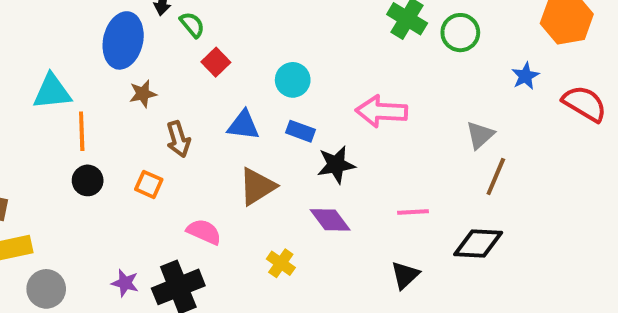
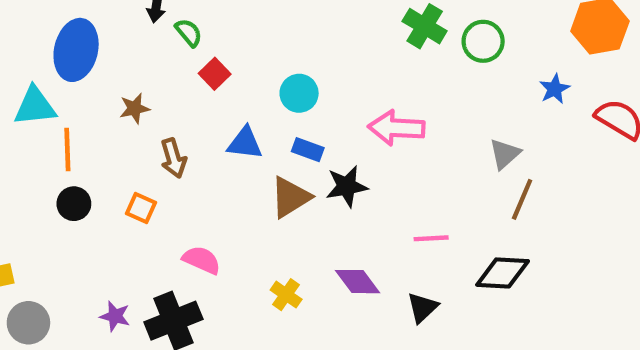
blue ellipse: (123, 40) -> (76, 50), moved
brown triangle: (257, 186) -> (290, 197), moved
purple diamond: (330, 220) -> (357, 282), moved

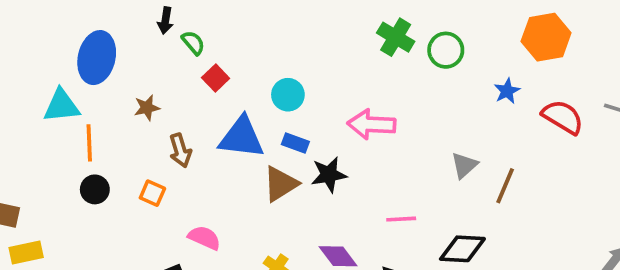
blue triangle: (245, 143) -> (242, 137), size x1.5
gray triangle: (505, 154) -> (464, 165), moved
brown line: (522, 199) -> (505, 186), moved

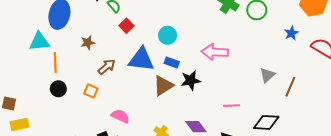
brown arrow: (180, 150) -> (107, 67), turned -114

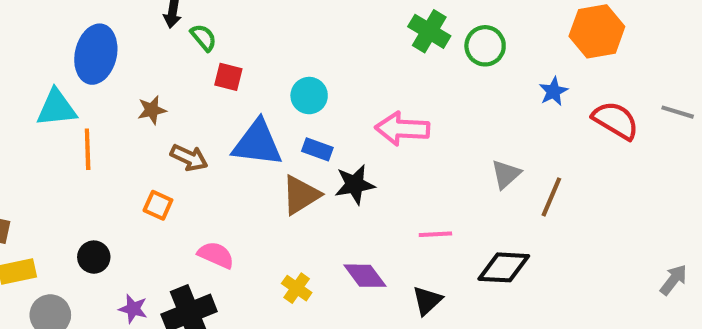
red square: (127, 26) -> (228, 77), turned -32
brown arrow: (107, 67) -> (189, 158), turned 66
black circle: (58, 89) -> (94, 257), moved

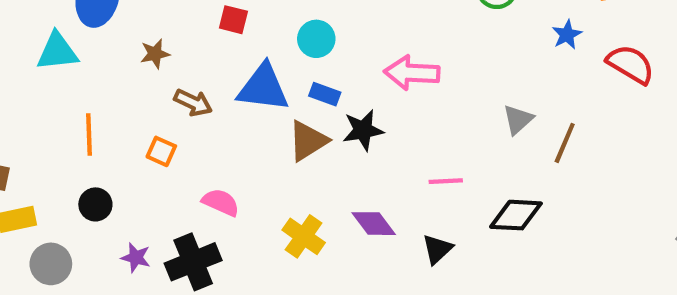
orange line: (88, 149) -> (89, 134), moved
yellow cross: (297, 288) -> (304, 236), size x1.4

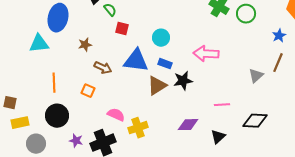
brown line: (565, 143) -> (278, 63), moved
black circle: (95, 204) -> (57, 116), size x1.5
purple diamond: (374, 224) -> (188, 125), turned -55
yellow cross: (304, 236) -> (138, 128), moved, turned 36

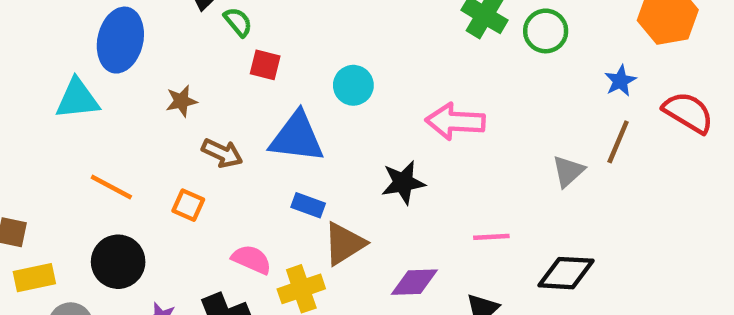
blue rectangle: (165, 64) -> (308, 205), moved
orange line: (54, 83) -> (111, 187), turned -60
brown triangle: (157, 86) -> (344, 244), moved

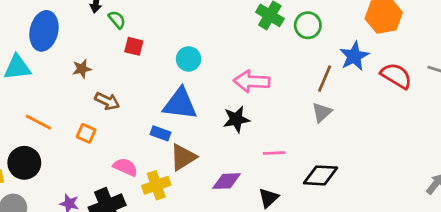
blue star: (620, 81) -> (354, 56), size x1.5
blue triangle: (297, 137) -> (180, 104), moved
brown line: (618, 142) -> (325, 79), moved
black star: (403, 183) -> (236, 119), moved
black circle: (118, 262) -> (24, 163), moved

